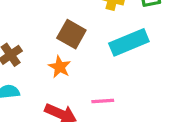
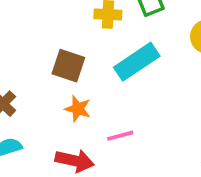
orange star: (60, 67) -> (78, 109), moved

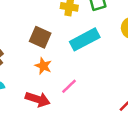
pink line: (120, 136) -> (69, 86), turned -35

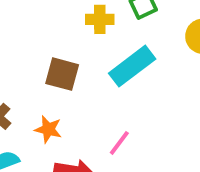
orange star: (43, 66) -> (48, 129), moved

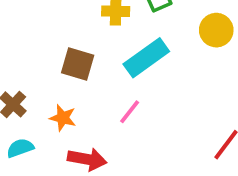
pink line: (119, 143) -> (130, 112), moved

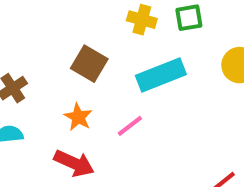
orange star: (63, 118) -> (78, 117), moved

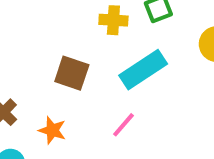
orange star: (78, 117) -> (52, 130), moved

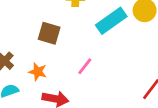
cyan rectangle: (143, 70) -> (111, 21), moved

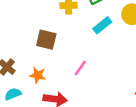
cyan rectangle: (111, 21) -> (102, 25), size x0.7

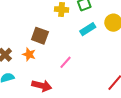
orange star: (38, 75) -> (29, 54), moved

